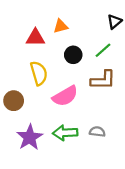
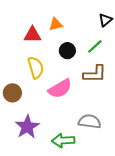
gray semicircle: (97, 132) -> (90, 121), size x1.5
green arrow: (65, 133) -> (63, 140), moved

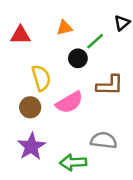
red triangle: (32, 35) -> (20, 35), moved
green line: (95, 46) -> (95, 41), moved
brown circle: (12, 93) -> (30, 107), moved

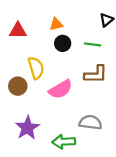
green line: (95, 41) -> (93, 44), moved, turned 49
black circle: (78, 58) -> (63, 43), moved
brown circle: (30, 107) -> (18, 86), moved

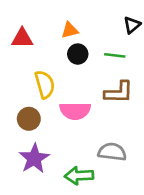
brown circle: (18, 86) -> (29, 119), moved
pink semicircle: (60, 89) -> (75, 111), turned 30

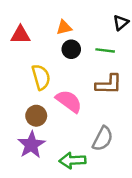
pink semicircle: (75, 111) -> (69, 101), turned -144
brown circle: (29, 119) -> (36, 116), moved
gray semicircle: (112, 152) -> (103, 139), turned 110

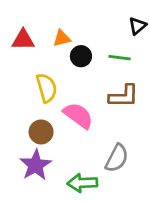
orange triangle: (64, 28) -> (62, 38), moved

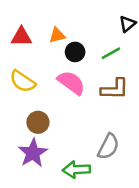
green line: (120, 58) -> (111, 53), turned -36
yellow semicircle: (47, 88) -> (23, 81), moved, turned 140
pink semicircle: (78, 115) -> (71, 83), moved

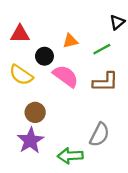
orange triangle: (57, 35) -> (70, 41), moved
black circle: (75, 52) -> (44, 56), moved

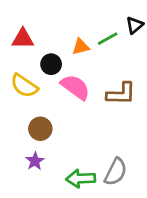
green line: (102, 49) -> (108, 39), moved
gray semicircle: (100, 135) -> (116, 172), moved
purple star: (30, 140) -> (35, 161), size x0.6

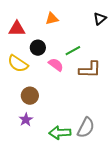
green line: (108, 39) -> (73, 51), moved
orange triangle: (81, 47) -> (52, 19), moved
pink semicircle: (75, 87) -> (56, 65), size x0.7

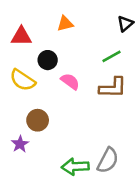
green line: (73, 51) -> (112, 56), moved
purple star: (26, 120) -> (20, 144), moved

